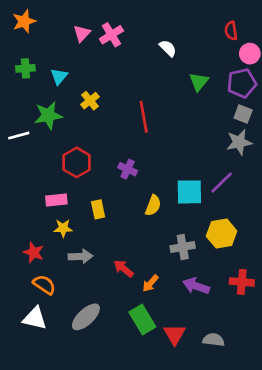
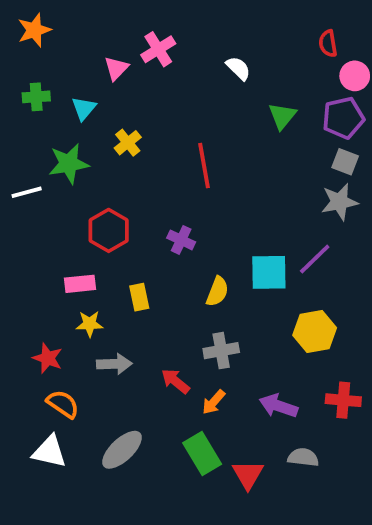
pink triangle: (82, 33) -> (116, 68), moved
gray cross: (183, 247) -> (221, 351), moved
gray semicircle: (214, 340) -> (303, 457), moved

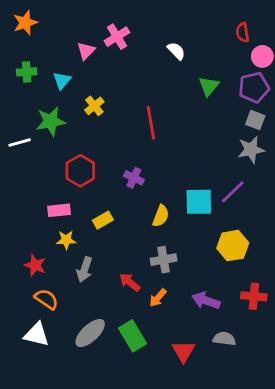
yellow rectangle: (139, 297) -> (103, 220), turned 72
gray arrow: (114, 364) -> (85, 270), turned 110
green rectangle: (202, 454) -> (132, 336), moved

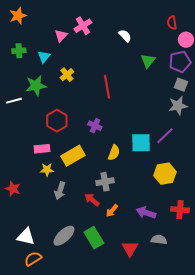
yellow rectangle: (103, 220) -> (73, 156), size x1.6
gray cross: (164, 260) -> (105, 182), moved
red star: (35, 265) -> (13, 189), moved
orange semicircle: (46, 299) -> (33, 259), moved, turned -66

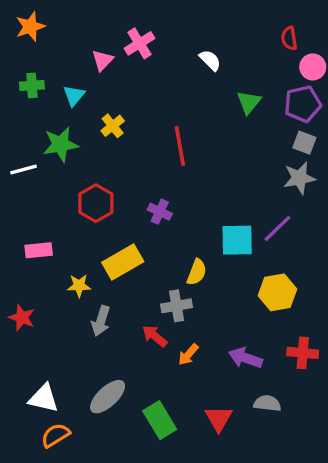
pink rectangle: (42, 149) -> (39, 250), moved
yellow semicircle: (114, 153) -> (197, 272), moved
green rectangle: (94, 238) -> (160, 420), moved

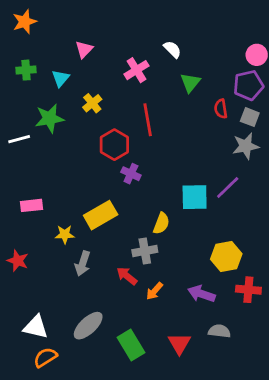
red semicircle: (289, 38) -> (221, 109), moved
pink cross: (140, 43) -> (137, 70), moved
green triangle: (249, 102) -> (190, 82), moved
red hexagon: (96, 203) -> (114, 145), moved
yellow hexagon: (277, 292) -> (226, 257), moved

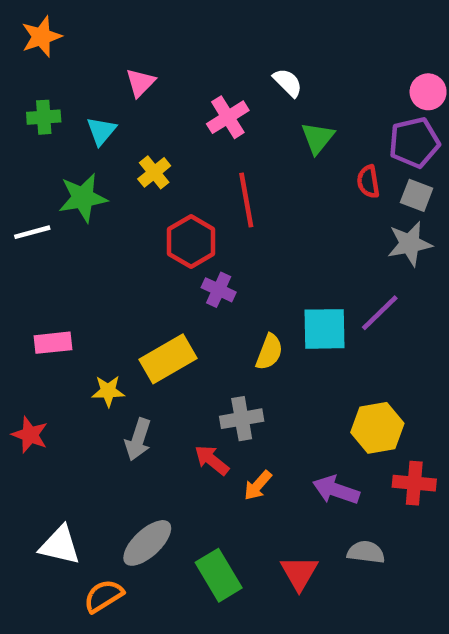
yellow semicircle: (161, 223) -> (269, 352), moved
orange semicircle: (45, 357) -> (104, 596), moved

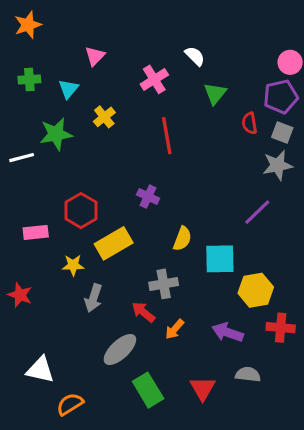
red hexagon: (191, 241) -> (81, 211), moved
cyan square: (325, 329) -> (220, 259), moved
gray ellipse: (147, 543) -> (120, 349), moved

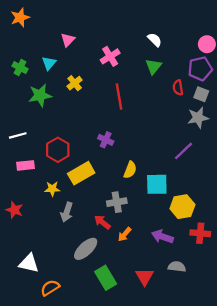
white semicircle: (195, 56) -> (155, 40), moved
green cross: (29, 79) -> (20, 68), moved, turned 32
white line: (22, 158) -> (18, 135), moved

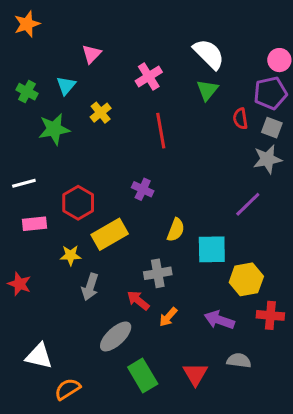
white semicircle: (155, 40) -> (209, 54), size x1.6

